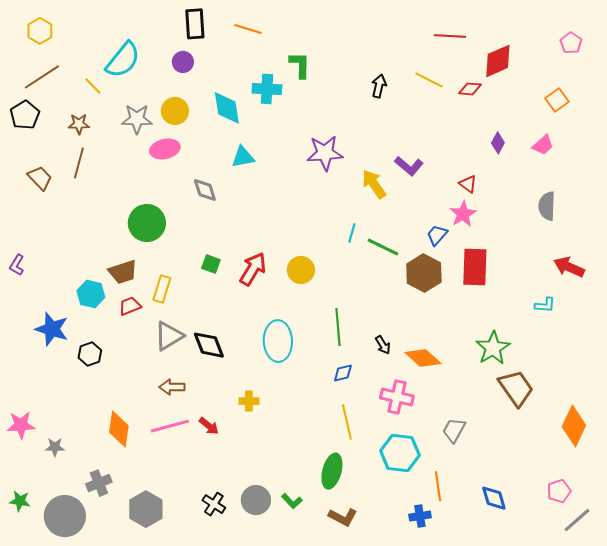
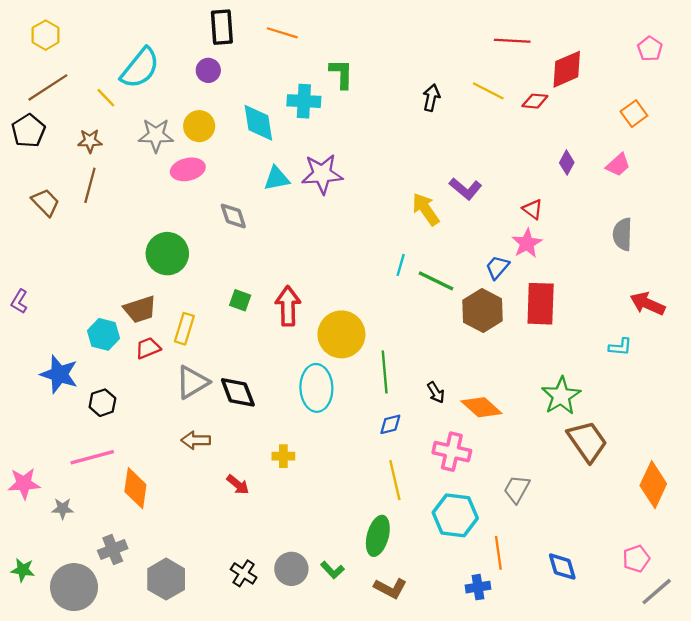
purple star: (325, 153) -> (322, 174), moved
red arrow: (253, 269) -> (288, 306), turned -32
yellow circle: (301, 270) -> (341, 334), moved, size x1.5
pink line: (170, 426) -> (92, 457), moved

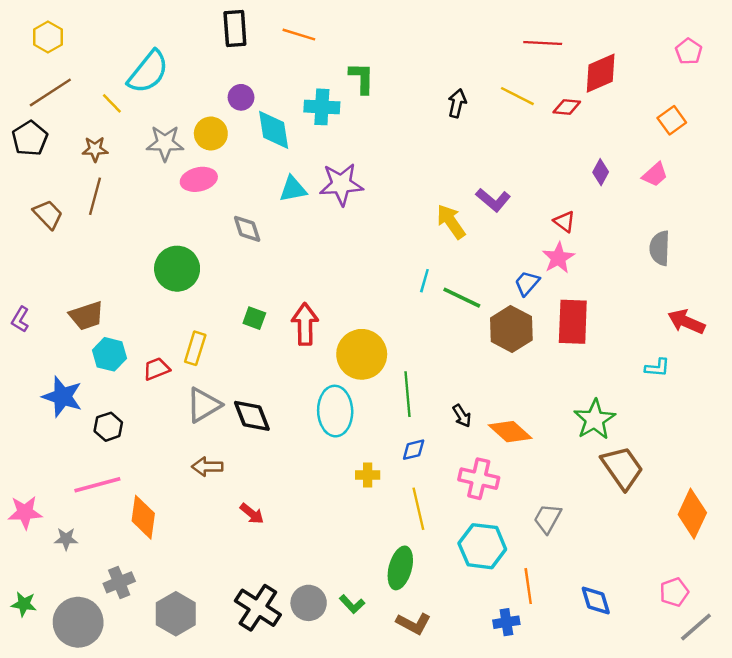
purple circle: (208, 70) -> (241, 97), moved
brown trapezoid: (140, 309) -> (87, 316), moved
yellow cross: (283, 456) -> (368, 475), moved
black cross: (244, 573) -> (258, 608), size x1.6

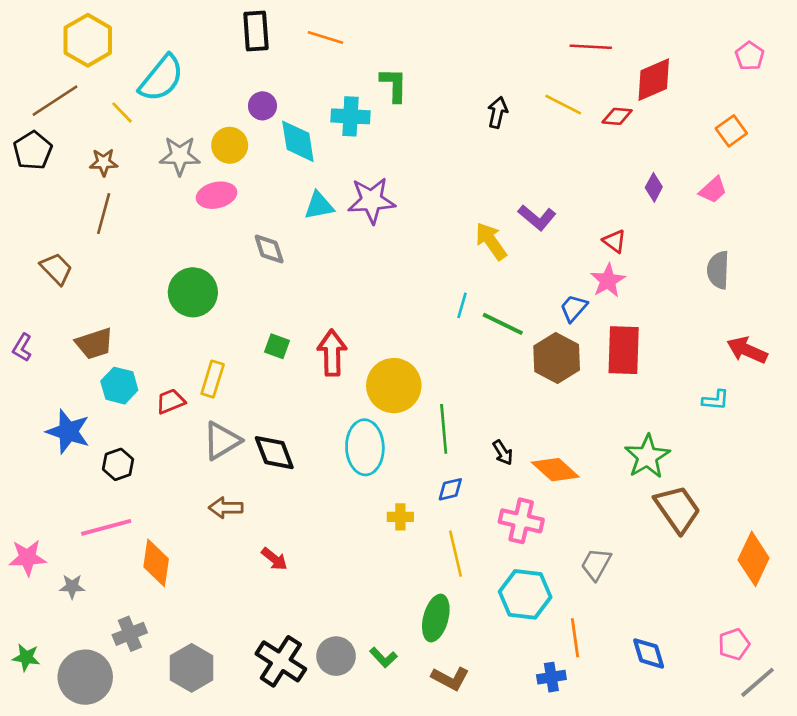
yellow hexagon: (48, 37) -> (88, 40), moved, size x1.5
brown trapezoid: (48, 214) -> (56, 269), moved

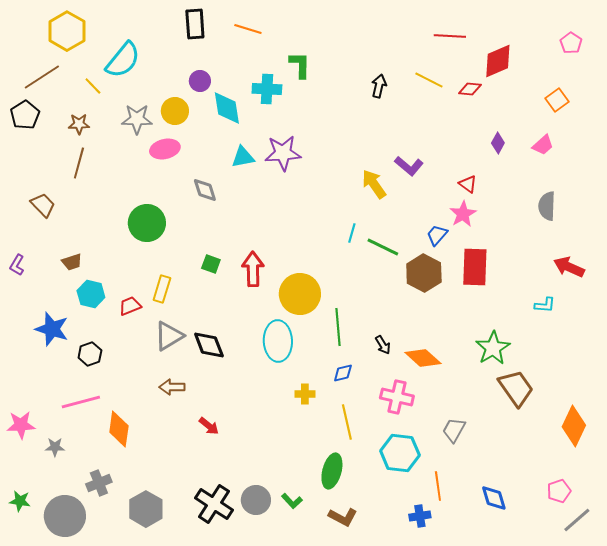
brown trapezoid: (94, 344) -> (72, 262), size x0.7

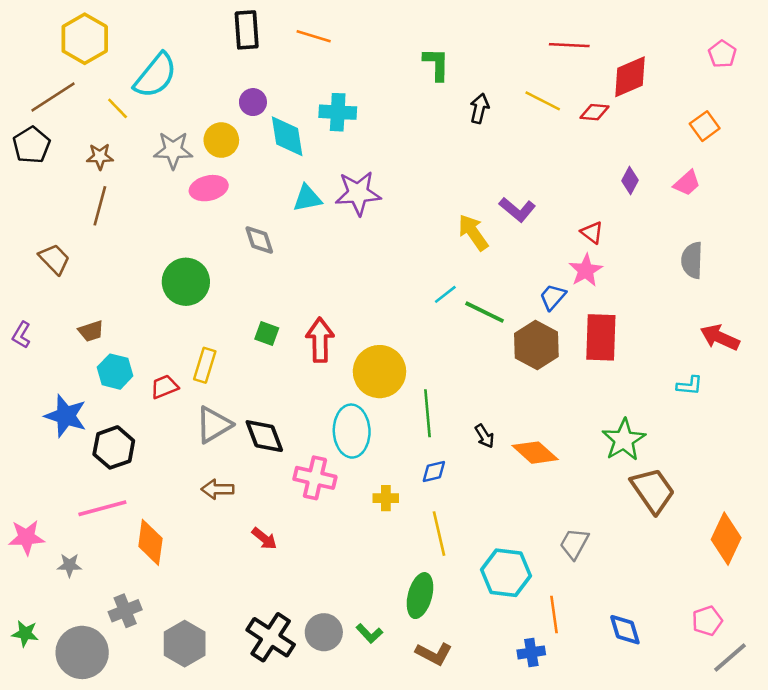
green L-shape: (300, 65) -> (436, 64), moved
cyan line: (352, 233) -> (445, 294), turned 36
black hexagon: (90, 354) -> (114, 447), size x1.4
pink cross: (397, 397) -> (315, 478), moved

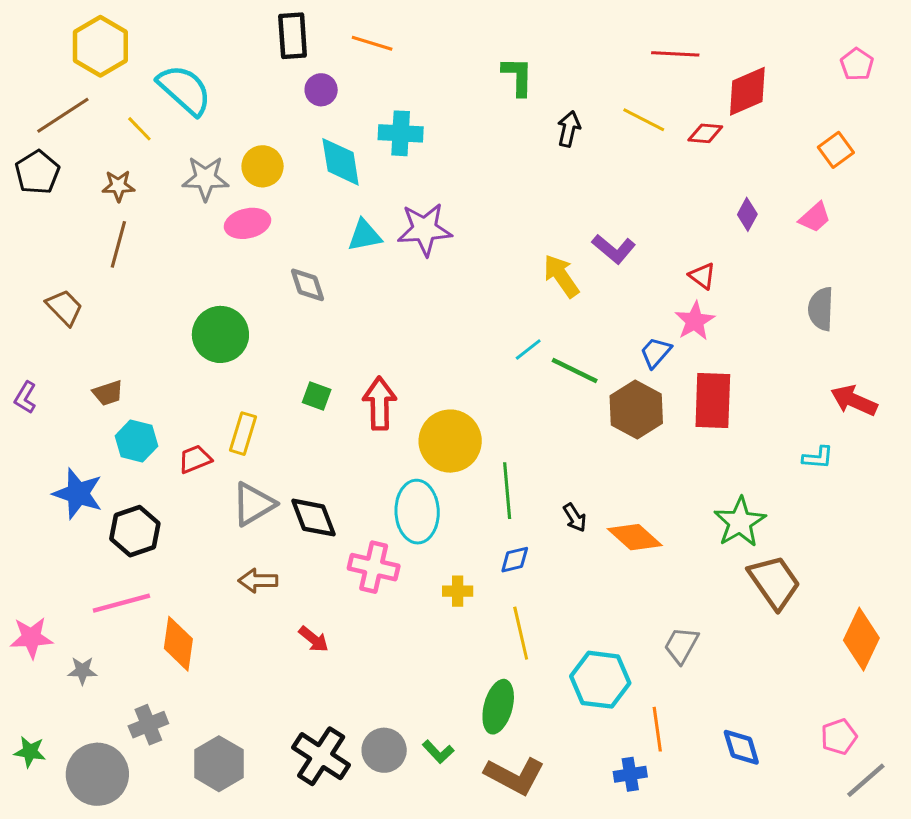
cyan semicircle: (156, 75) -> (184, 90), turned -87
purple circle: (253, 102) -> (321, 90), moved
brown L-shape: (434, 654) -> (515, 776), size x1.4

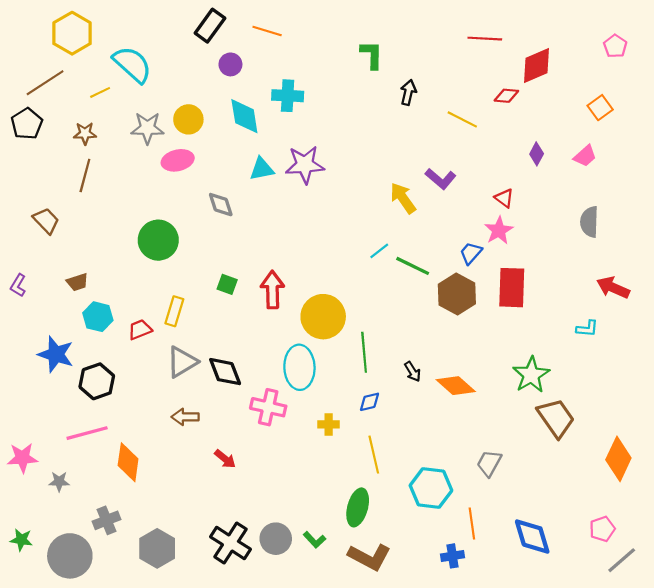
black rectangle: (293, 36) -> (210, 26), turned 40
yellow line: (644, 120) -> (462, 119), moved
yellow line: (139, 129) -> (100, 92), turned -72
blue diamond: (741, 747) -> (532, 537), size x1.4

